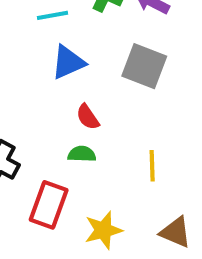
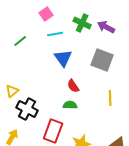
blue triangle: (68, 62) -> (63, 58), turned -42
yellow line: (152, 166) -> (110, 98), moved

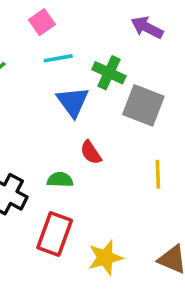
green cross: (82, 23) -> (109, 73), moved
purple arrow: (106, 27) -> (147, 27), moved
green semicircle: (70, 105) -> (60, 180), moved

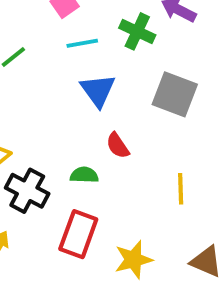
green cross: (109, 73) -> (137, 31), moved
yellow line: (158, 174) -> (181, 189), moved

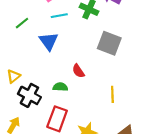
blue triangle: (98, 90) -> (49, 41), moved

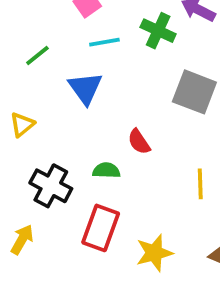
yellow triangle: (13, 76) -> (22, 125), moved

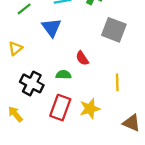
yellow arrow: (22, 239) -> (15, 114), turned -70
yellow star: (154, 253) -> (90, 109), moved

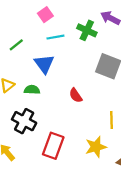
green semicircle: (64, 75) -> (32, 90), moved
yellow star: (90, 109) -> (96, 147), moved

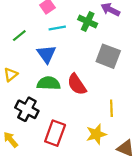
green semicircle: (32, 90) -> (49, 83), moved, size x1.5
red semicircle: (76, 95) -> (77, 84), size x1.5

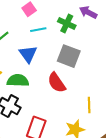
gray square: (108, 56) -> (69, 56), moved
green semicircle: (49, 83) -> (18, 81), moved

